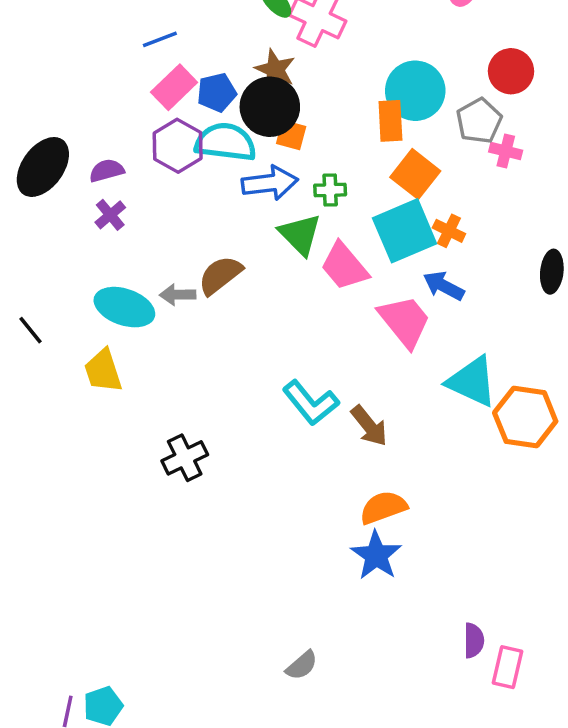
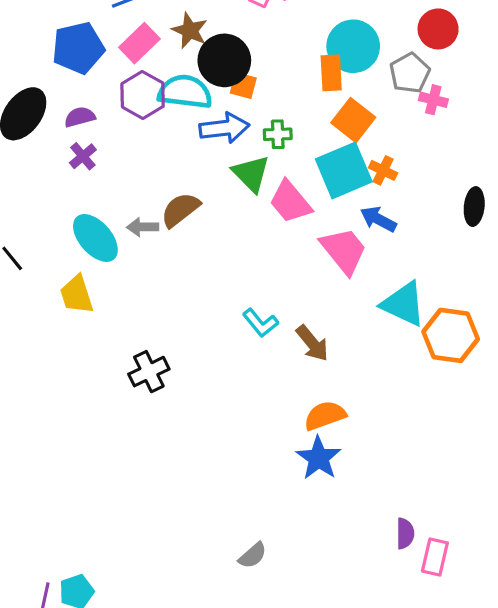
brown star: (275, 69) -> (190, 31), moved
blue pentagon: (217, 93) -> (78, 48), moved, size x1.5
cyan ellipse: (124, 307) -> (95, 238), turned 30
cyan L-shape: (311, 403) -> (260, 323), size x0.7

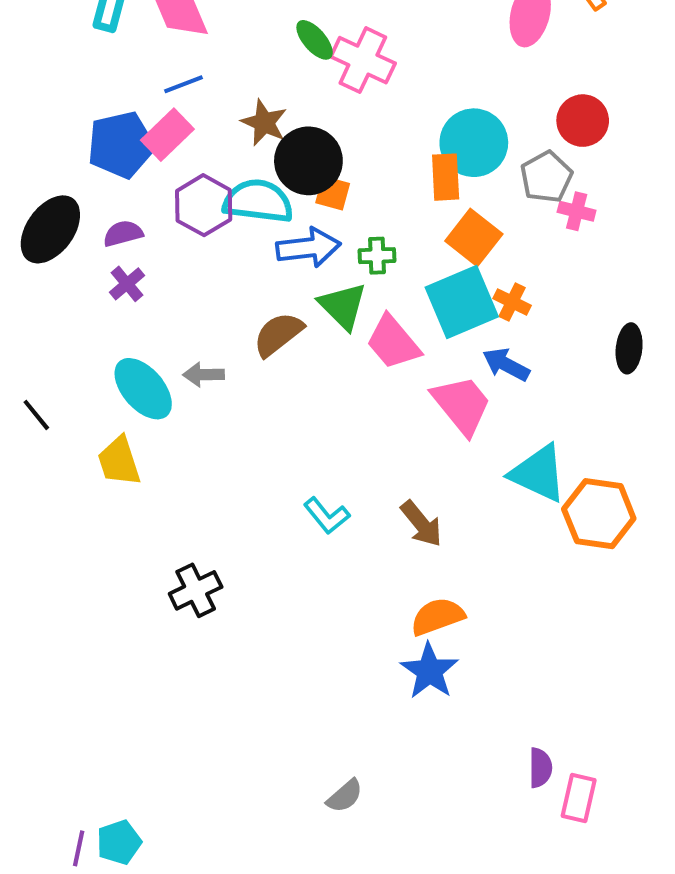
pink rectangle: (139, 43) -> (167, 135), moved
brown semicircle: (180, 210) -> (278, 334), moved
cyan L-shape: (260, 323) -> (327, 516), moved
black cross: (149, 372) -> (196, 590), moved

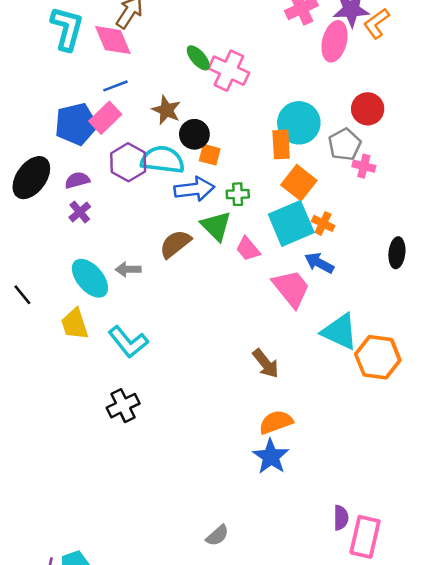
black circle: (308, 161) -> (194, 134), size x0.7
pink trapezoid: (393, 342) -> (248, 249), size x0.7
cyan L-shape: (327, 516) -> (128, 342), moved, size x1.4
pink rectangle: (579, 798) -> (365, 537), size x1.4

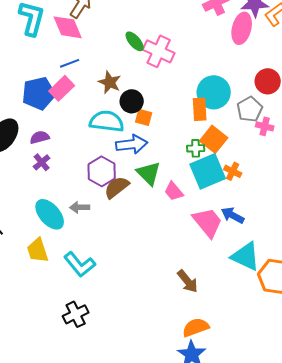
purple hexagon: (128, 162) -> (102, 171), moved
green cross: (238, 194) -> (196, 148), moved
blue arrow: (319, 263) -> (233, 215), moved

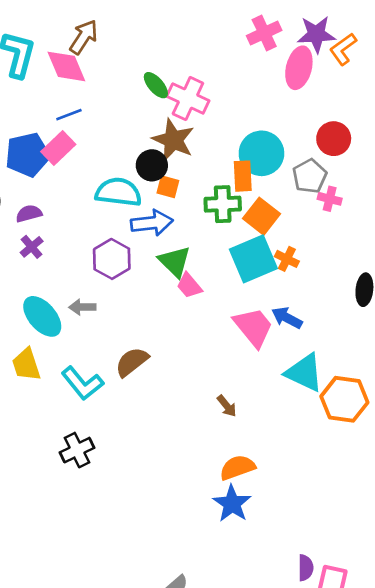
brown star: (110, 82) -> (173, 140), moved, size x1.4
green cross: (196, 148) -> (223, 204), moved, size x1.5
brown semicircle: (117, 187) -> (132, 362), moved
pink trapezoid: (174, 191) -> (189, 286), moved
brown arrow: (188, 281) -> (227, 406), size x0.7

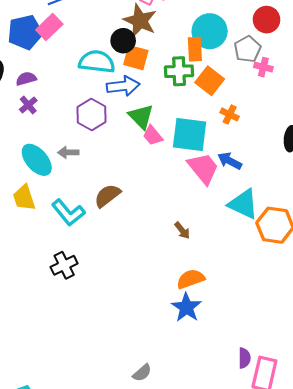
orange square: (168, 187) -> (136, 58), size x1.4
cyan square: (253, 259) -> (190, 135), moved, turned 30

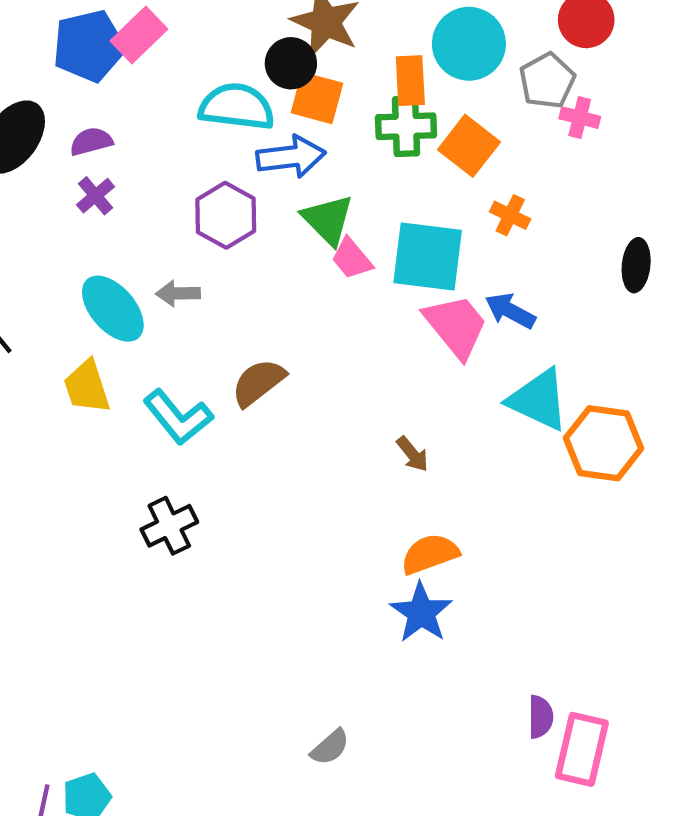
orange rectangle: (195, 49) -> (410, 81), moved

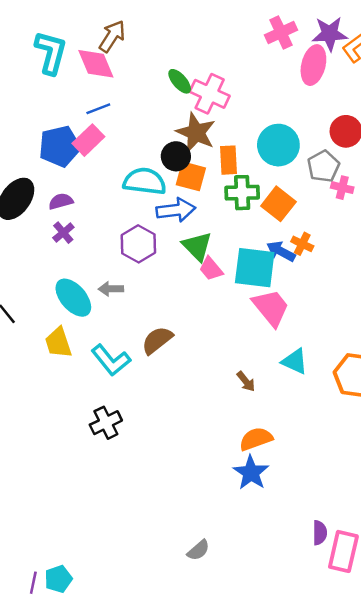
orange rectangle: (410, 81) -> (228, 160), moved
blue arrow: (510, 311) -> (281, 251), moved
cyan triangle: (538, 400) -> (295, 361), moved, size x0.7

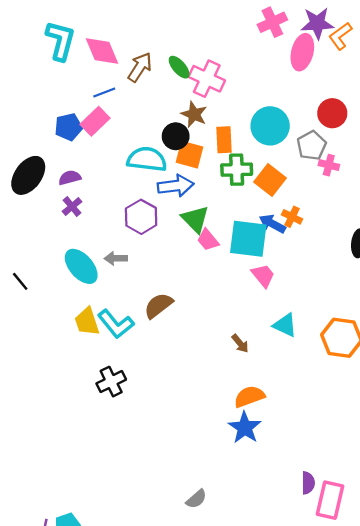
brown arrow: (112, 36) -> (140, 67), moved
brown star: (196, 133) -> (194, 114), size x0.7
blue pentagon: (60, 146) -> (69, 127), size x0.7
pink trapezoid: (271, 308) -> (263, 276), size x0.7
yellow trapezoid: (58, 343) -> (87, 322), moved

